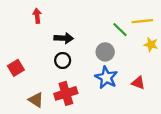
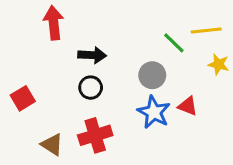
red arrow: (37, 16) -> (54, 23), size x1.5
red triangle: (138, 83) -> (188, 106), moved

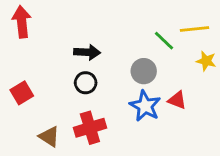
red arrow: (54, 23) -> (22, 22), moved

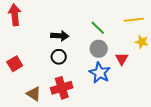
green line: (164, 41) -> (98, 28), moved
red triangle: (177, 100) -> (122, 59), moved, turned 40

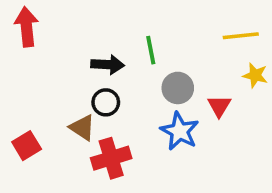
green line: (98, 28) -> (151, 50), moved, turned 35
red square: (15, 64) -> (27, 146), moved
brown triangle: (34, 94) -> (82, 128), moved

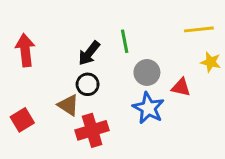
red arrow: (27, 27) -> (25, 50), moved
black arrow: (108, 65) -> (89, 53), turned 125
red triangle: (219, 106) -> (181, 87), turned -48

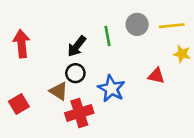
gray circle: (147, 72) -> (137, 24), moved
blue star: (148, 108) -> (111, 89), moved

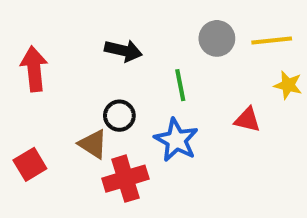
green line: (108, 36) -> (180, 85), moved
black arrow: (77, 46) -> (123, 51), moved, turned -115

